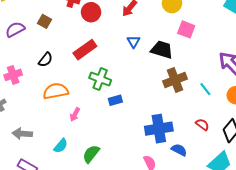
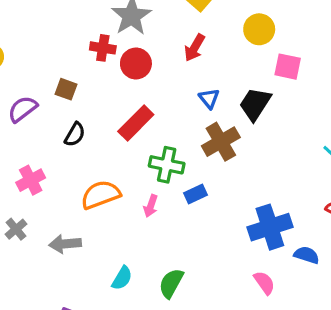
black trapezoid: (162, 50) -> (255, 104), turned -65
black semicircle: (46, 60) -> (75, 134), moved
brown cross: (175, 80) -> (221, 142), moved
pink arrow: (75, 114) -> (151, 206), moved
gray arrow: (22, 134) -> (65, 244), moved

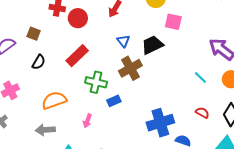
black trapezoid: (255, 104) -> (152, 45), turned 30
pink arrow: (151, 206) -> (87, 121), moved
gray arrow: (65, 244) -> (45, 130), moved

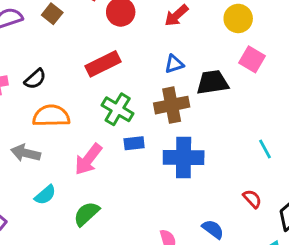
blue triangle: (123, 41) -> (174, 64), turned 32
black semicircle: (39, 62) -> (35, 79), moved
pink arrow: (87, 121) -> (88, 159), size x1.6
blue cross: (160, 123) -> (184, 158), moved

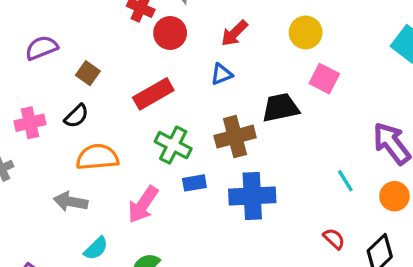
brown square: (52, 14) -> (88, 73), moved
blue triangle: (174, 64) -> (221, 74), moved

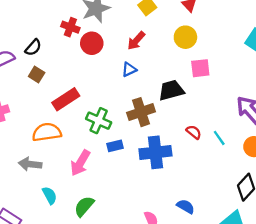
pink square: (324, 79) -> (200, 68), turned -30
red rectangle: (153, 94) -> (66, 99), moved
black semicircle: (76, 116) -> (33, 47), moved
red semicircle: (334, 239) -> (194, 132), moved
cyan semicircle: (96, 248) -> (50, 195), turned -72

